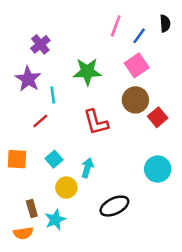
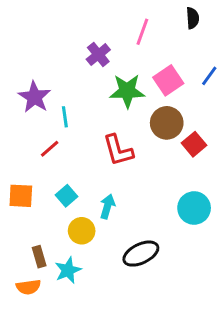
black semicircle: (165, 23) -> (193, 18), moved
blue line: (139, 36) -> (209, 76), moved
purple cross: (40, 44) -> (98, 55), moved
green star: (87, 72) -> (127, 91), moved

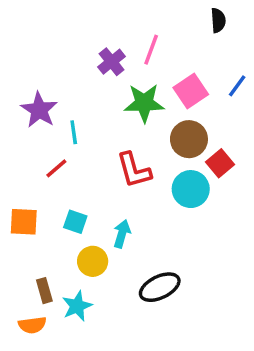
pink line: (142, 32) -> (151, 50), moved
cyan square: (66, 196) -> (75, 222), turned -30
cyan circle: (194, 208) -> (191, 189), moved

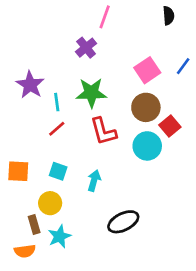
pink line: (151, 50) -> (105, 17), moved
green star: (144, 103) -> (91, 93), moved
red line: (56, 168) -> (57, 129), moved
yellow circle: (93, 261) -> (50, 203), moved

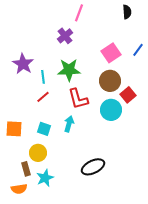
cyan arrow: (94, 181) -> (69, 124), moved

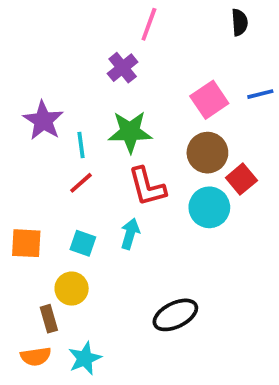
blue line: (138, 50) -> (260, 94), turned 40
cyan star: (45, 178) -> (85, 358), moved

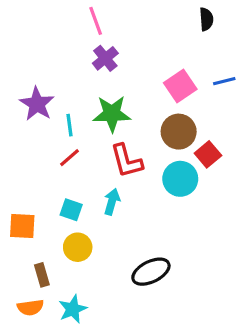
pink line: (149, 24) -> (96, 21), moved, turned -40
orange square: (26, 243) -> (22, 226), moved
yellow circle: (72, 289) -> (78, 247), moved

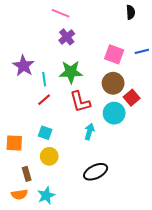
pink line: (96, 21) -> (61, 13), turned -48
pink square: (180, 86) -> (114, 54), turned -36
cyan arrow: (112, 202) -> (89, 132), moved

